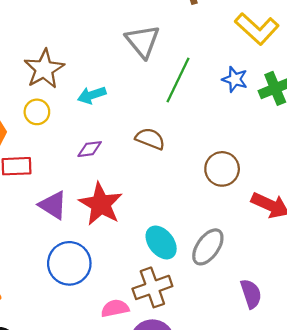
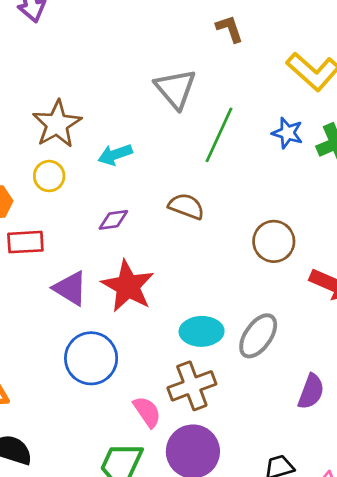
cyan ellipse: (161, 242) -> (202, 331), turned -52
purple semicircle: (251, 294) -> (311, 392), turned 40
pink semicircle: (115, 308) -> (147, 412), turned 68

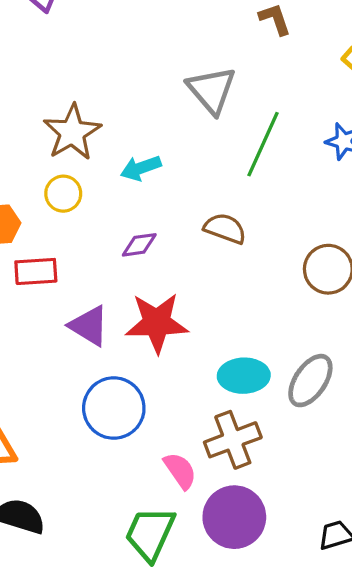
red star: (128, 286) -> (157, 323), turned -30

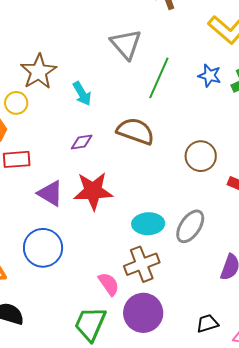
cyan arrow: (141, 168) -> (82, 94), turned -100
yellow circle: (63, 194) -> (16, 103), moved
brown semicircle: (225, 228) -> (135, 131), size x1.4
blue circle: (114, 408) -> (43, 248), moved

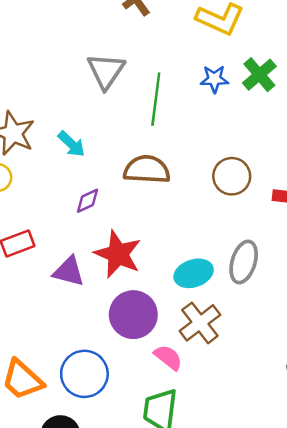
gray triangle: (126, 44) -> (106, 71), turned 32
red star: (93, 191) -> (118, 254), turned -30
blue circle: (43, 248) -> (84, 374), moved
purple circle: (143, 313) -> (133, 315), moved

